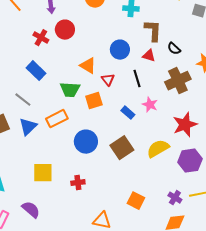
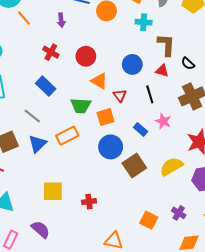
red circle: (65, 30) -> (86, 56), moved
blue circle: (86, 142) -> (111, 147), moved
purple cross: (175, 198) -> (179, 213), moved

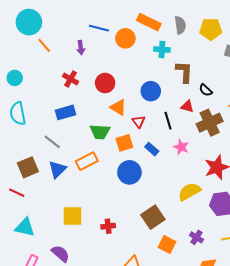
red triangle: (162, 71) -> (187, 106), moved
blue rectangle: (46, 86) -> (65, 112), turned -60
blue rectangle: (141, 129) -> (152, 149), moved
brown square: (134, 165) -> (153, 217), moved

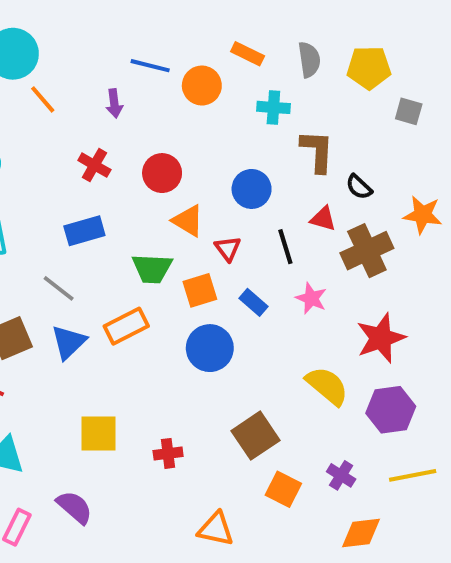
orange rectangle: (149, 22) -> (248, 54), size x0.7
yellow semicircle: (189, 192) -> (327, 386), turned 70

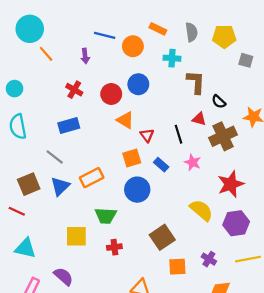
blue circle: (252, 189) -> (138, 84), moved
green trapezoid: (152, 269) -> (106, 216), moved
orange square: (283, 489) -> (177, 267), turned -30

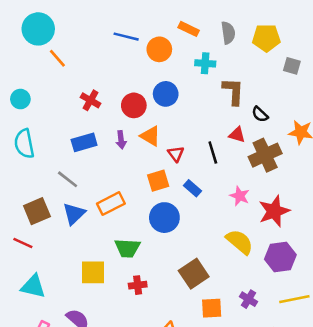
purple arrow: (85, 56) -> (121, 140), moved
pink star: (193, 162) -> (240, 196), moved

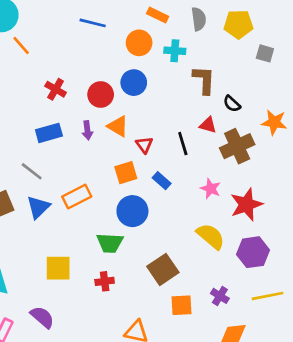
orange circle: (159, 49) -> (139, 43), moved
green trapezoid: (127, 248) -> (110, 243), moved

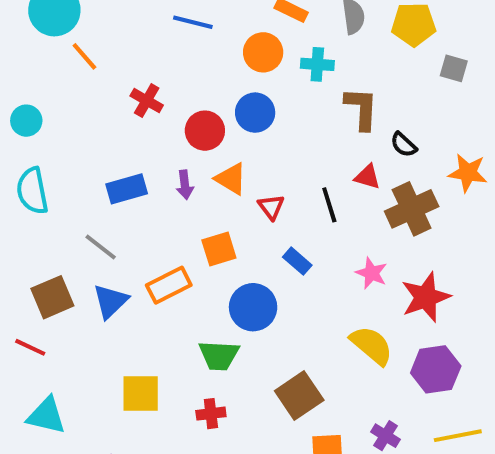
red cross: (56, 89) -> (147, 101), moved
orange square: (126, 173) -> (219, 249), moved

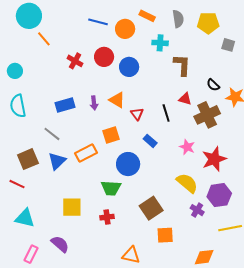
orange circle: (263, 52) -> (125, 29), moved
red circle: (205, 131) -> (104, 57), moved
black semicircle: (404, 145) -> (213, 85), moved
purple cross: (386, 436) -> (197, 210), moved

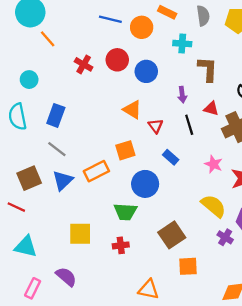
cyan circle: (15, 71) -> (29, 80), moved
purple arrow: (94, 103) -> (182, 95), moved
blue rectangle: (65, 105) -> (56, 115), moved, turned -54

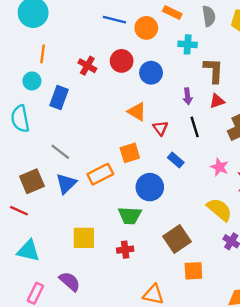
orange line: (48, 39) -> (43, 54), moved, turned 48
red triangle: (211, 109) -> (217, 101), moved, turned -35
blue rectangle: (56, 115) -> (59, 97), moved

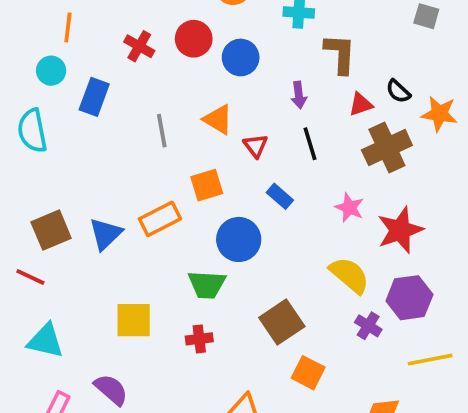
red triangle: (217, 101) -> (361, 104), moved
gray line: (60, 152) -> (162, 131), moved, turned 42
orange square: (193, 271) -> (308, 373), turned 30

